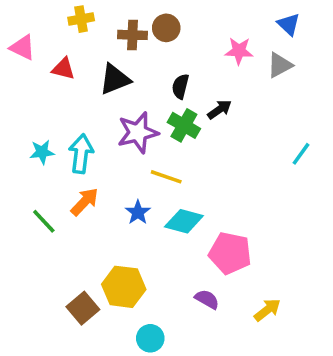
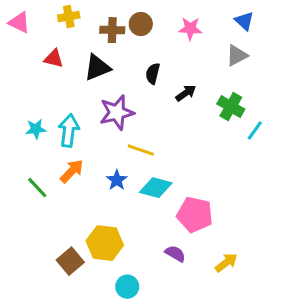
pink triangle: (23, 47) -> (19, 23), moved
pink star: (239, 51) -> (190, 29), moved
green cross: (184, 125) -> (231, 107), moved

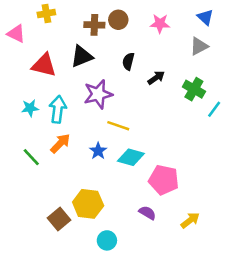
yellow cross: (69, 17) -> (46, 13), moved
pink triangle: (19, 23) -> (16, 34), moved
red triangle: (54, 59) -> (44, 65), moved, size x1.5

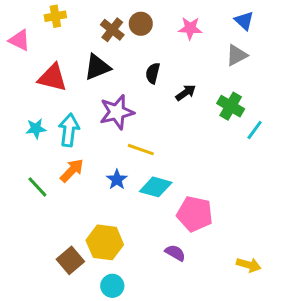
brown cross: (94, 25) -> (112, 30), turned 36
yellow arrow: (190, 220) -> (249, 265), moved, turned 54
cyan circle: (107, 240) -> (112, 286), moved

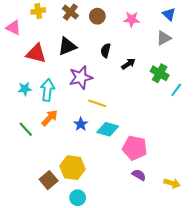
brown cross: (112, 30) -> (70, 12), moved
purple semicircle: (175, 253) -> (139, 175), moved

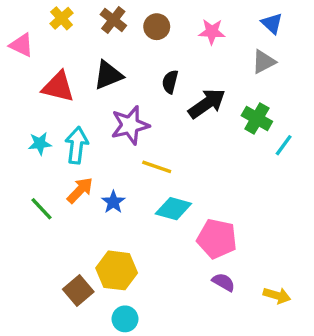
yellow cross: (38, 11) -> (62, 18), turned -32
black arrow: (128, 64) -> (207, 103), size x1.6
blue star: (81, 124) -> (113, 202), moved

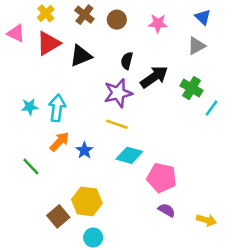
red triangle: (58, 87) -> (48, 43), moved, turned -45
purple star: (130, 125) -> (118, 93), moved
green line: (42, 209) -> (31, 167), moved

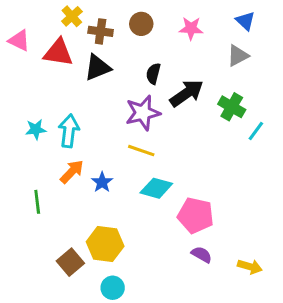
yellow cross: (46, 13) -> (72, 16), moved
brown cross: (84, 15) -> (101, 31), moved, turned -30
red triangle: (48, 43) -> (58, 53), turned 40
green line: (31, 167) -> (37, 202), turned 36

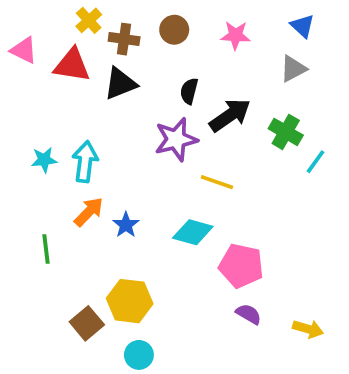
yellow line: (141, 151) -> (217, 182), moved

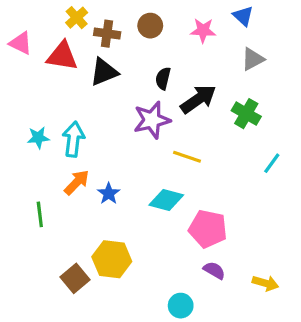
blue triangle: (302, 26) -> (243, 16), moved
cyan line: (315, 162) -> (272, 163), moved
cyan circle: (139, 355) -> (181, 306), moved

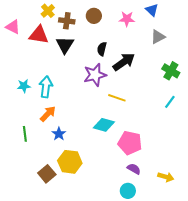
black triangle: (104, 72) -> (65, 45), turned -36
green cross: (246, 114) -> (171, 71), moved
blue star: (109, 194) -> (59, 134), moved
cyan circle: (181, 306) -> (128, 191), moved

